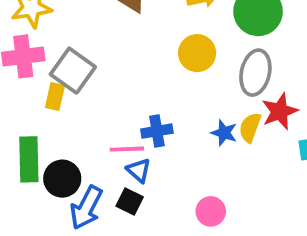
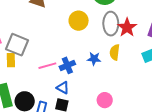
red star: (280, 111) -> (127, 27), moved
blue star: (224, 133) -> (94, 59), moved
pink line: (127, 149) -> (47, 66), moved

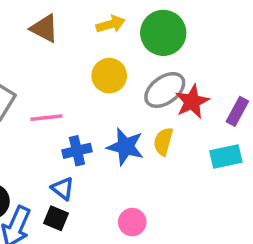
gray ellipse: (111, 24) -> (165, 90), turned 45
blue star: (94, 59) -> (125, 147), size x1.5
pink line: (47, 66) -> (46, 118), moved

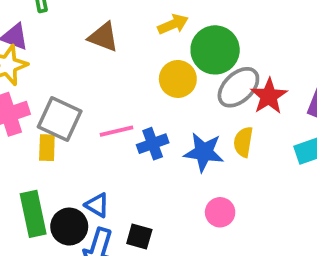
green circle: (163, 33) -> (215, 50), moved
blue cross: (77, 151) -> (153, 144), moved
blue triangle: (63, 189) -> (97, 205), moved
pink circle: (132, 222) -> (220, 212), moved

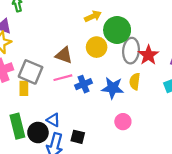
brown triangle: (103, 37) -> (64, 55), moved
gray ellipse: (238, 87) -> (131, 51), turned -40

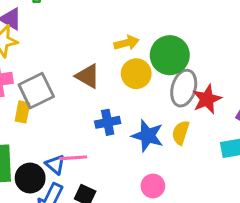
yellow arrow: (93, 16) -> (127, 43), moved
gray square: (31, 72) -> (36, 91), turned 30
pink line: (63, 78) -> (73, 158), moved

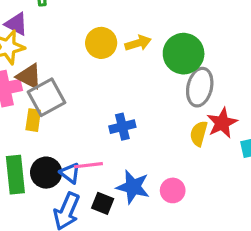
yellow circle: (136, 74) -> (101, 43), moved
brown triangle: (88, 76) -> (29, 76), moved
red star: (207, 99) -> (222, 123), moved
blue star: (148, 136) -> (133, 187), moved
black circle: (30, 178) -> (46, 173), moved

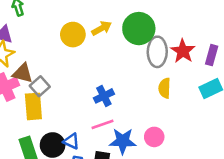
gray square: (47, 97) -> (40, 86), size x0.7
yellow rectangle: (33, 120) -> (33, 106), size x1.5
red star: (222, 123) -> (183, 51), moved
pink line: (88, 165) -> (103, 124), moved

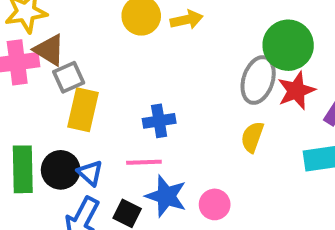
green circle: (139, 29) -> (288, 45), moved
yellow rectangle: (33, 106) -> (83, 110), moved

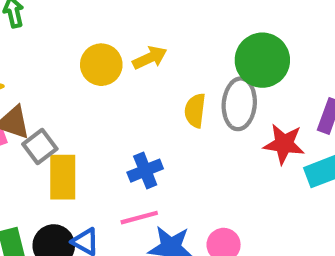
red star: (296, 91) -> (284, 144), moved, turned -30
yellow semicircle: (252, 137) -> (195, 111), moved

